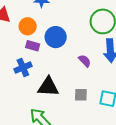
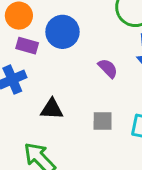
black triangle: (48, 87) -> (52, 109), size x0.7

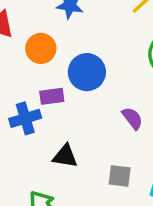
purple rectangle: (27, 46) -> (52, 96), moved, turned -30

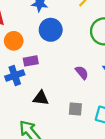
orange circle: (41, 48) -> (14, 41), moved
blue circle: (87, 72) -> (51, 30), moved

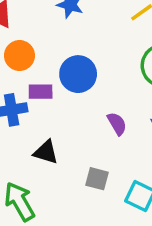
blue circle: (51, 30) -> (78, 74), moved

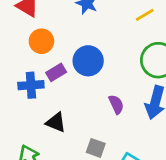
purple rectangle: (41, 92) -> (56, 72), turned -36

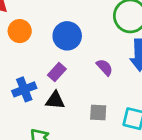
purple rectangle: (56, 72) -> (57, 72), moved
blue cross: (31, 85) -> (24, 89), moved

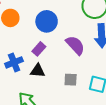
purple semicircle: (105, 67) -> (75, 45), size x1.5

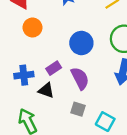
blue circle: (47, 21) -> (81, 43), moved
purple semicircle: (75, 45) -> (80, 78), moved

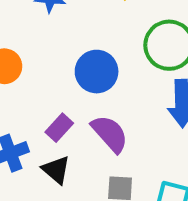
black triangle: (46, 90) -> (56, 170), turned 35

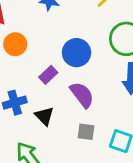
purple rectangle: (59, 128) -> (48, 75), moved

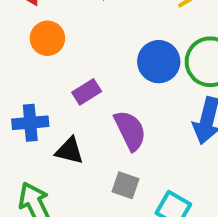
blue circle: (76, 53) -> (159, 62), moved
black triangle: (44, 116) -> (69, 151), turned -42

